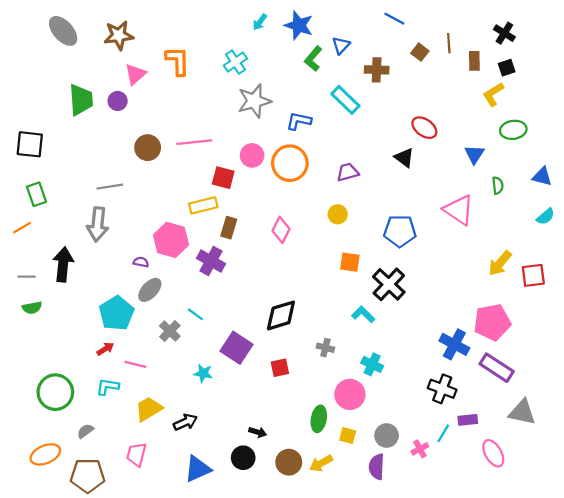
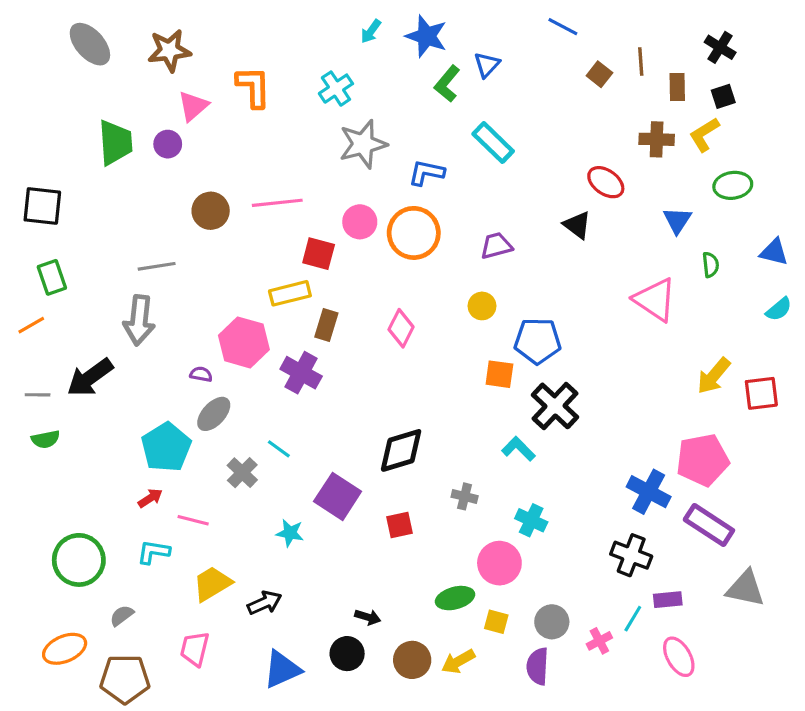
brown cross: (377, 70) -> (657, 139), moved
blue pentagon: (400, 231) -> (538, 341), moved
black arrow: (63, 264) -> (90, 377), turned -132
green ellipse: (319, 419) -> (455, 598), turned 65
pink ellipse: (493, 453) -> (679, 657), moved

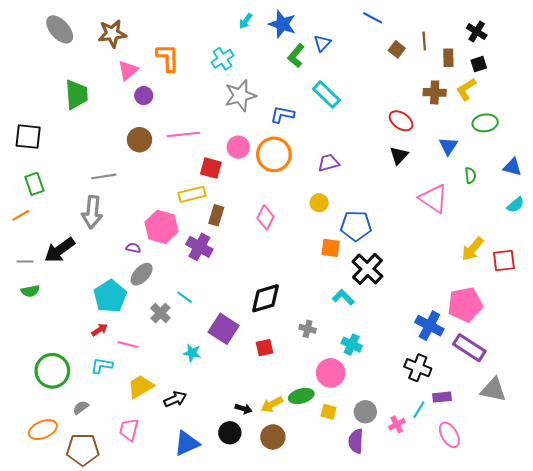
purple circle: (168, 144) -> (144, 96), moved
black triangle: (577, 225) -> (399, 155), moved, turned 36
yellow arrow: (458, 662) -> (272, 404), moved

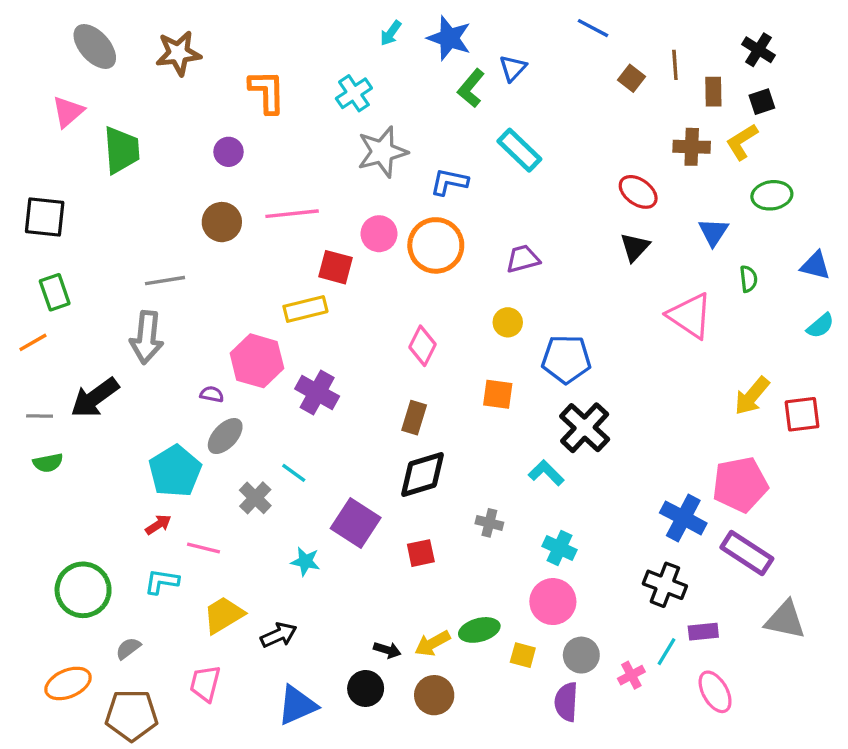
pink triangle: (128, 70) -> (68, 112), moved
brown rectangle: (216, 215) -> (414, 418), moved
orange square: (331, 248) -> (498, 394), moved
pink circle: (331, 373) -> (553, 602), moved

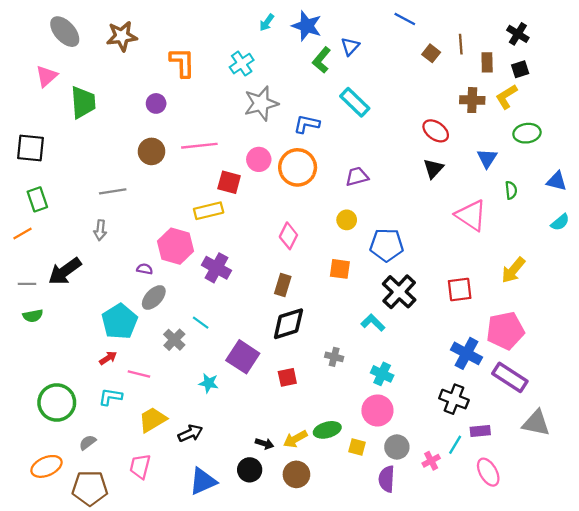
gray arrow: (147, 337) -> (100, 230), size x0.6
red square: (802, 414) -> (460, 290), moved

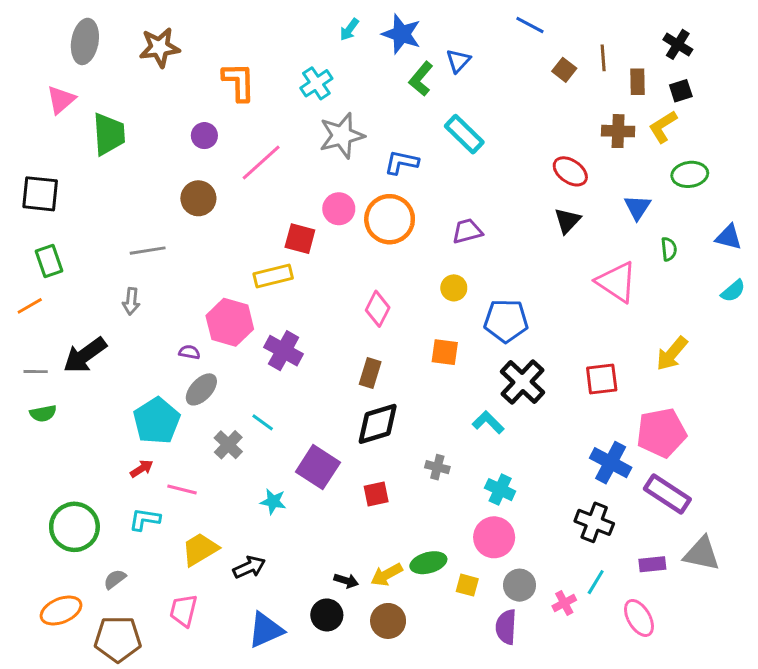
gray ellipse: (65, 32) -> (85, 41), turned 52
pink line: (199, 146) -> (261, 162), moved, turned -36
purple rectangle: (480, 431) -> (652, 564), moved

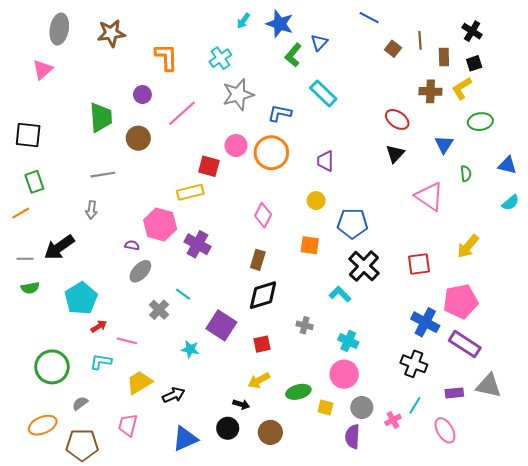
green trapezoid: (109, 134) -> (101, 117), moved
purple trapezoid: (467, 231) -> (325, 161), turned -75
cyan pentagon: (157, 421) -> (81, 298), moved
yellow arrow: (387, 575) -> (259, 380), moved

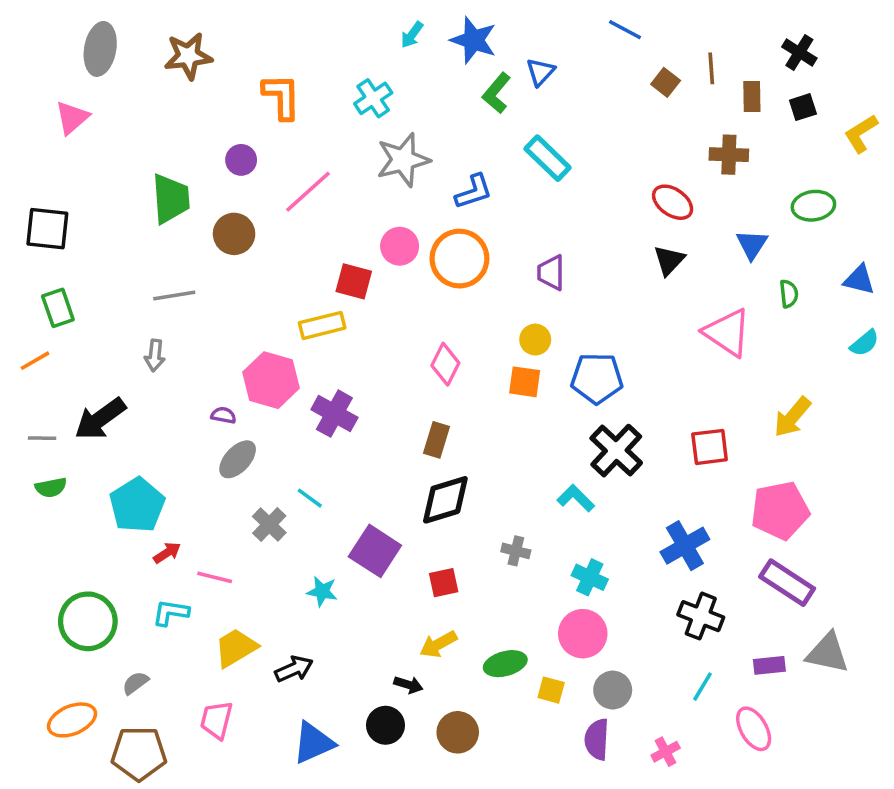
yellow L-shape: (462, 88) -> (861, 133), moved
blue L-shape: (280, 113) -> (474, 192), turned 150
orange square: (310, 245) -> (525, 382), moved
blue cross: (425, 322) -> (685, 546), moved, turned 32
pink cross: (393, 420) -> (666, 752), moved

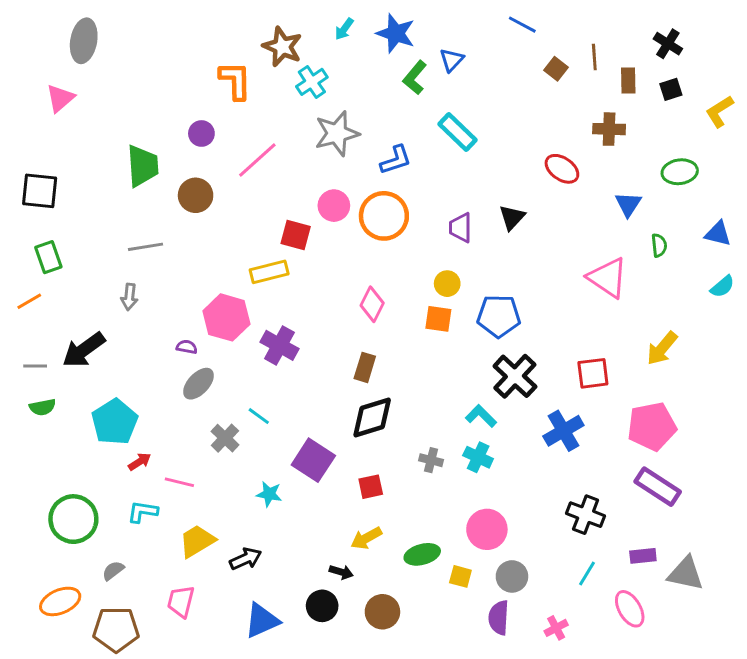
brown star: (188, 56) -> (282, 47), moved, turned 30
black triangle: (669, 260) -> (512, 217), moved
blue cross: (685, 546) -> (563, 431), moved
cyan cross: (590, 577) -> (478, 457), moved
gray triangle: (828, 653) -> (686, 573), moved

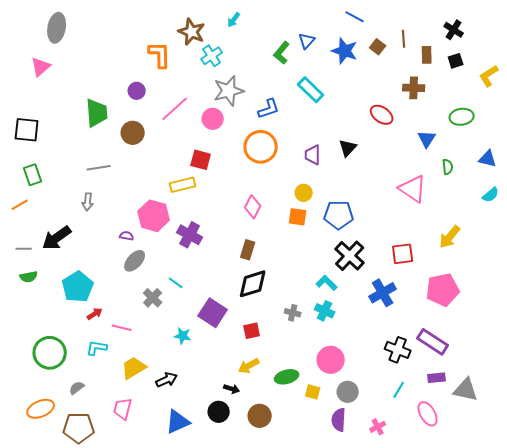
blue star: (396, 33) -> (345, 51), moved
pink circle: (334, 206) -> (213, 119), moved
purple rectangle: (658, 487) -> (433, 342), moved

